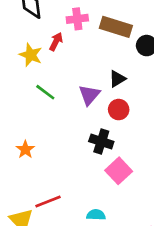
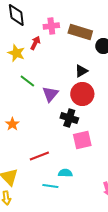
purple triangle: (89, 95) -> (50, 94), moved
red circle: (119, 110) -> (82, 94), size x1.5
pink square: (119, 171) -> (82, 140), turned 30
red line: (48, 201) -> (39, 156), moved

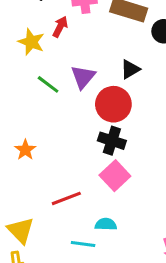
purple triangle: (50, 94) -> (83, 77), moved
red circle: (82, 94) -> (113, 104), moved
pink square: (82, 140) -> (115, 176), moved, turned -30

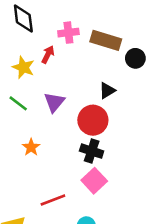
purple triangle: (83, 77) -> (54, 102), moved
green line: (48, 84) -> (18, 103), moved
orange star: (25, 150) -> (31, 147), moved

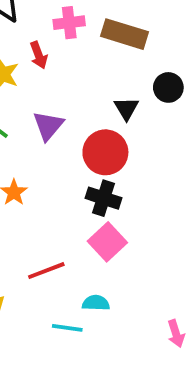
red arrow: (48, 54) -> (39, 55), turned 132
black circle: (135, 58) -> (168, 87), moved
black triangle: (107, 91) -> (126, 108), turned -30

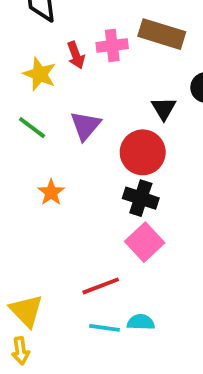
pink cross: (69, 23) -> (112, 45), moved
red line: (46, 271) -> (101, 286), moved
cyan semicircle: (96, 303) -> (141, 322), moved

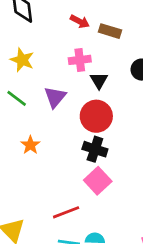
brown rectangle: (162, 34) -> (110, 31), size x0.7
pink cross: (112, 45) -> (80, 60), moved
red arrow: (76, 55) -> (80, 21), moved, turned -42
black triangle: (164, 108) -> (99, 81), moved

